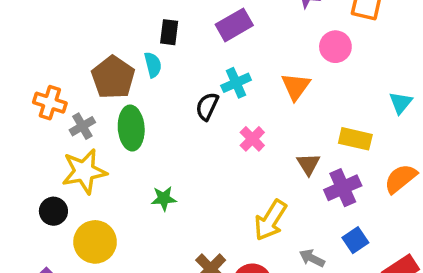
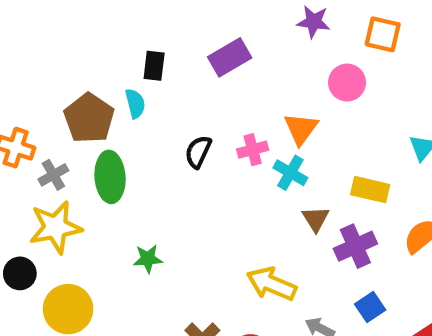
cyan cross: (236, 83) -> (290, 173), moved, turned -36
pink cross: (252, 139) -> (253, 150), moved, turned 30
yellow arrow: (270, 220) -> (272, 284), turned 81

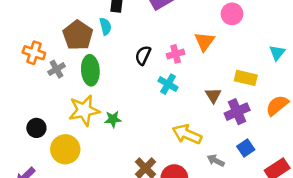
cyan cross: (290, 173) -> (168, 84), moved
yellow star: (55, 227) -> (84, 110), moved

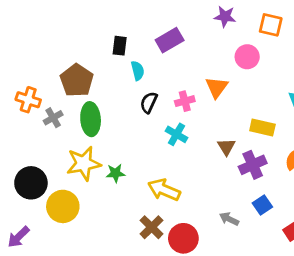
cyan semicircle: (105, 26) -> (138, 71), moved
black circle: (36, 128) -> (31, 183), size x1.5
yellow arrow: (187, 134) -> (164, 190), moved

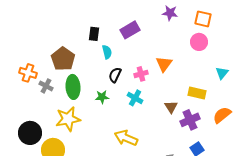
pink circle: (247, 57) -> (199, 42), moved
gray cross: (53, 118) -> (46, 86), turned -32
green star: (115, 173) -> (102, 97), moved

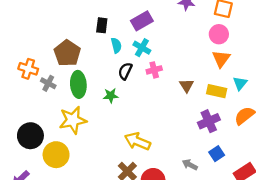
orange triangle: (164, 64) -> (221, 59), moved
cyan triangle: (222, 73) -> (240, 83), moved
cyan cross: (135, 98) -> (142, 48), moved
brown triangle: (171, 107) -> (187, 86), moved

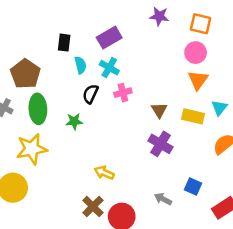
purple cross: (209, 121) -> (161, 144), moved, turned -35
yellow arrow: (137, 141) -> (104, 173), size x0.7
blue square: (217, 154) -> (193, 186), turned -32

